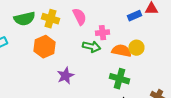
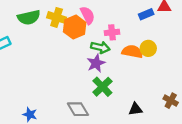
orange hexagon: (44, 47) -> (75, 27), moved
purple star: (66, 76) -> (96, 63), moved
green cross: (120, 79) -> (102, 87), moved, turned 30

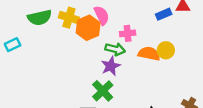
green cross: (102, 87) -> (103, 91), moved

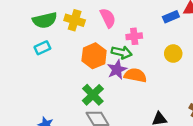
orange hexagon: (88, 28) -> (94, 56), moved
cyan rectangle: (13, 45) -> (42, 48), moved
orange semicircle: (149, 54) -> (135, 75), moved
green cross: (103, 91) -> (93, 95), moved

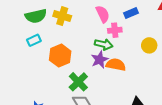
blue rectangle: (171, 17) -> (131, 13), moved
pink semicircle: (108, 18) -> (103, 14), moved
orange hexagon: (94, 56) -> (60, 56), moved

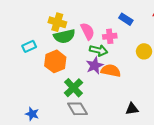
blue rectangle: (131, 13) -> (126, 19), turned 56
pink semicircle: (103, 14) -> (88, 31), moved
green semicircle: (36, 16) -> (64, 36), moved

